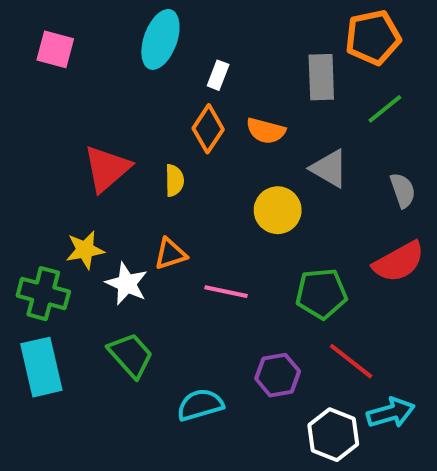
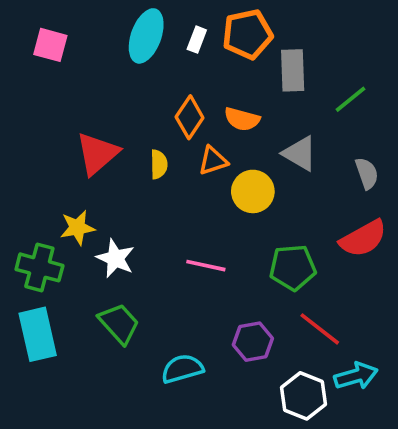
orange pentagon: (373, 37) -> (247, 34), moved
white rectangle: (218, 75) -> (197, 40), moved
orange triangle: (170, 254) -> (213, 161), moved

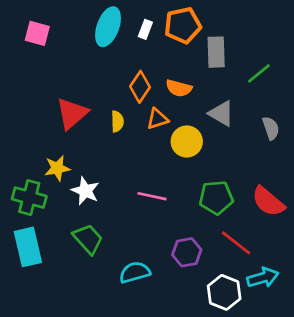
red semicircle: (363, 238) -> (268, 202), moved, turned 69

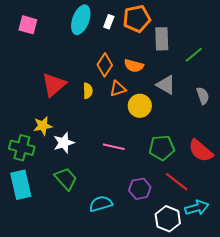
white star: (85, 191) -> (64, 143), turned 30

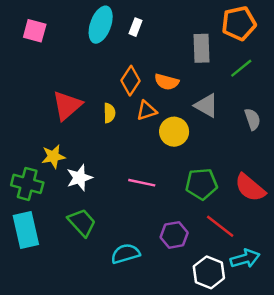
orange pentagon: (137, 19) -> (239, 23), moved

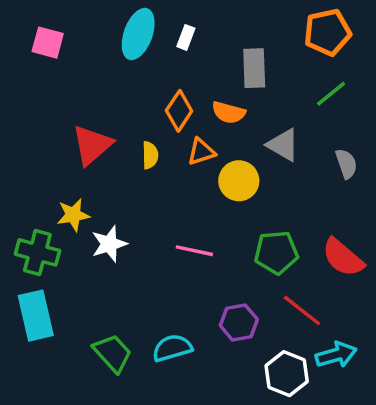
gray rectangle: (201, 48) -> (254, 68), moved
green trapezoid: (82, 223) -> (113, 353), moved

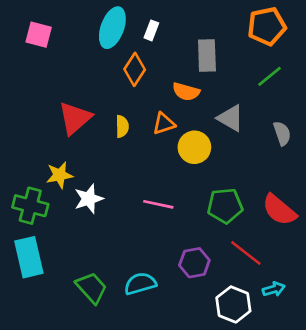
orange diamond: (179, 111) -> (135, 69), moved
cyan arrow: (336, 355) -> (274, 289), size x0.7

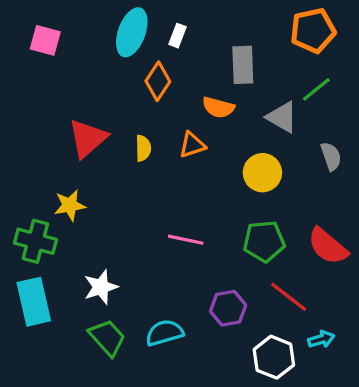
gray triangle: (231, 118) -> (282, 117), moved
yellow circle: (194, 147) -> (262, 173), moved
white star: (89, 199) -> (101, 287), moved

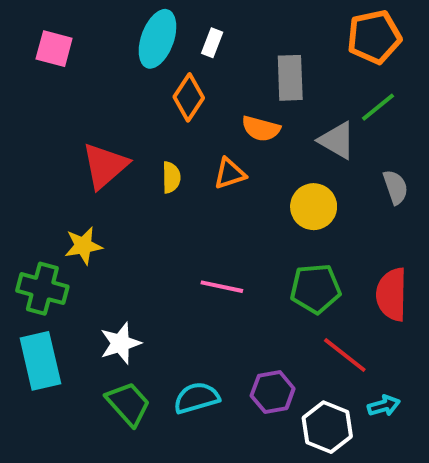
red semicircle: (328, 246) -> (392, 294), turned 51
purple hexagon: (228, 308) -> (273, 392), moved

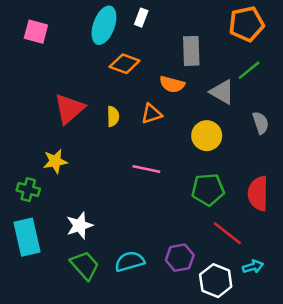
white rectangle: (212, 43) -> (141, 18), moved
orange diamond: (189, 97) -> (125, 64), turned 76
pink line: (222, 287) -> (146, 169), moved
green cross: (42, 289) -> (28, 190), size x0.7

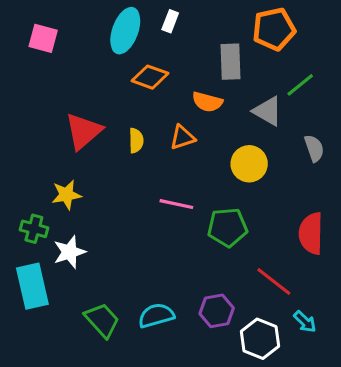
orange pentagon: (246, 24) -> (274, 29), moved
green pentagon: (208, 190) -> (227, 227), moved
white star: (80, 226) -> (70, 252), moved
cyan arrow: (253, 267) -> (305, 322), turned 60

